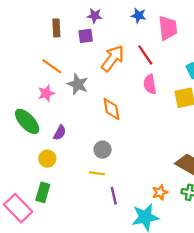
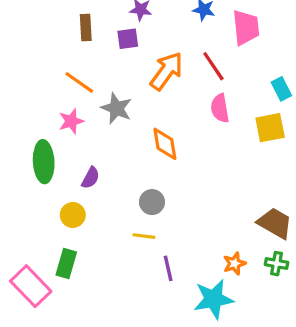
green ellipse: (27, 121) -> (44, 162), turned 40

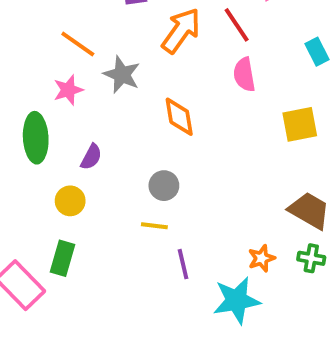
yellow square: (270, 128) -> (300, 124), moved

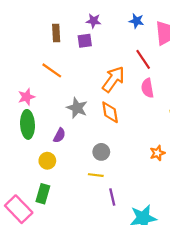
orange arrow: (181, 31) -> (113, 79), moved
gray star: (122, 75) -> (77, 108), moved
pink star: (68, 90) -> (26, 97), moved
orange star: (261, 258) -> (157, 153), moved

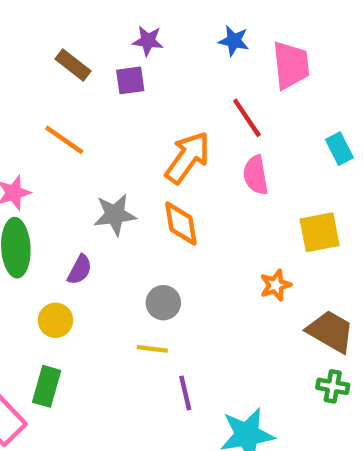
brown rectangle: (56, 33) -> (73, 65), turned -49
gray star: (77, 108) -> (115, 215), turned -30
orange star: (157, 153) -> (276, 285), moved

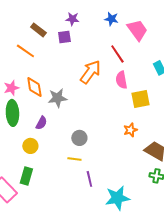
pink trapezoid: (291, 65) -> (137, 30), turned -30
orange line: (64, 140) -> (25, 51), moved
orange diamond: (181, 223) -> (34, 87), moved
yellow square: (320, 232) -> (140, 99), moved

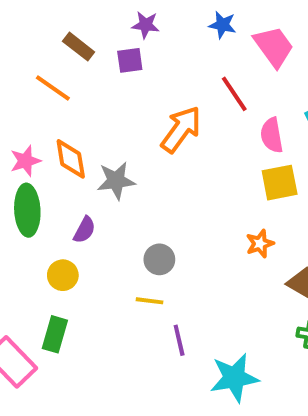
pink semicircle: (121, 80) -> (272, 135), moved

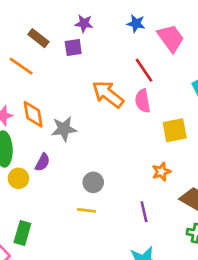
orange arrow: (181, 129) -> (108, 94), turned -88
pink semicircle: (272, 135) -> (143, 101), moved
yellow circle: (63, 275) -> (18, 178), moved
purple line: (179, 340) -> (144, 212), moved

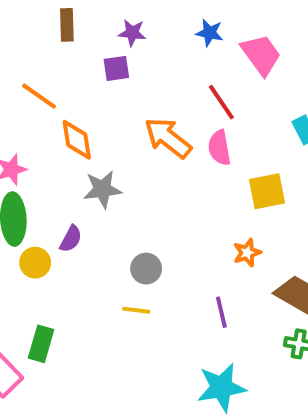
brown rectangle: (38, 38) -> (67, 25), moved, turned 50
orange diamond: (33, 114) -> (77, 140), moved

